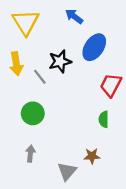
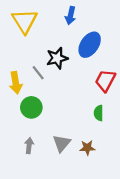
blue arrow: (74, 16) -> (71, 16), turned -114
yellow arrow: (16, 64) -> (16, 83), moved
gray triangle: (67, 171) -> (62, 143), moved

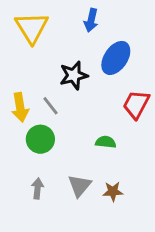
gray line: (38, 73) -> (51, 106), moved
green semicircle: (99, 113) -> (106, 142), moved, turned 96

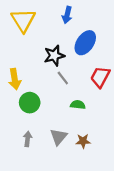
gray line: (51, 106) -> (63, 78), moved

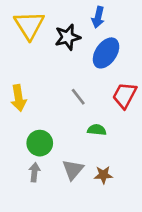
blue arrow: (67, 15) -> (98, 17), moved
black star: (54, 56) -> (68, 37), moved
green circle: (30, 103) -> (40, 143), moved

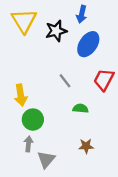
yellow arrow: (19, 98) -> (21, 95), moved
gray triangle: (73, 170) -> (46, 159), moved

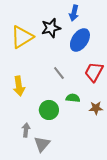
yellow triangle: (24, 21) -> (22, 37), moved, turned 30
green circle: (33, 120) -> (49, 110), moved
brown star: (86, 146) -> (96, 108), moved

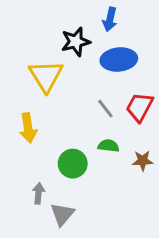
yellow triangle: (22, 37) -> (46, 76), moved, turned -30
blue ellipse: (80, 40) -> (119, 59), turned 50
gray line: (59, 73) -> (105, 109), moved

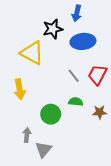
yellow triangle: (46, 76) -> (32, 53), turned -30

